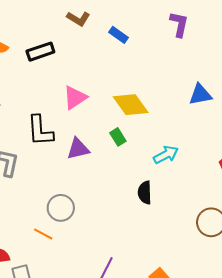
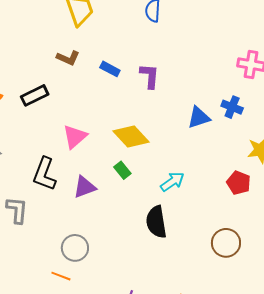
purple L-shape: (179, 24) -> (150, 76), moved
black L-shape: (40, 131) -> (44, 174), turned 32
black semicircle: (145, 193) -> (156, 222), size x1.4

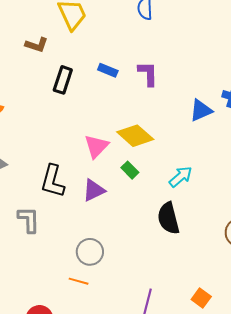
brown L-shape: (68, 58) -> (37, 45), moved
black rectangle: (35, 95) -> (63, 80), moved, turned -40
pink triangle: (75, 137) -> (96, 146), moved

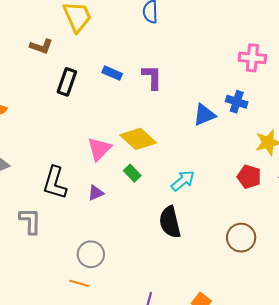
purple triangle: (94, 190) -> (96, 193), size x0.7

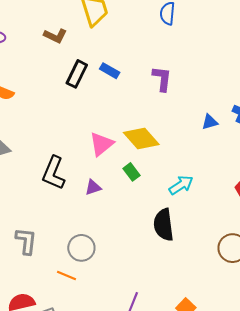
blue rectangle: (112, 73) -> (110, 71), moved
blue triangle: (204, 115) -> (210, 122), size x0.7
gray L-shape: (30, 221) -> (26, 241), moved

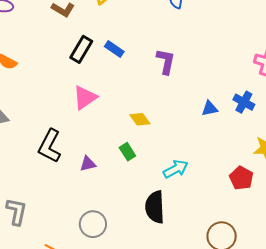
yellow diamond: (141, 139) -> (140, 119), size x0.6
pink triangle: (101, 144) -> (85, 98), moved
gray circle: (81, 248) -> (93, 224), moved

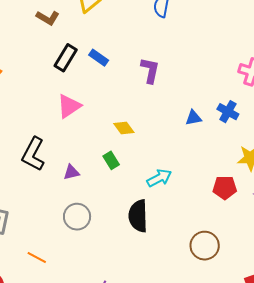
red pentagon: (241, 178) -> (225, 188), turned -30
gray circle: (93, 224) -> (77, 217), moved

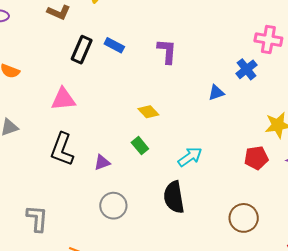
pink triangle: (69, 106) -> (63, 99), moved, turned 36
blue cross: (228, 112) -> (247, 69), moved, turned 30

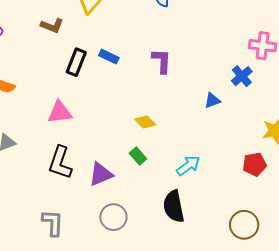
purple triangle: (102, 162) -> (101, 174), size x1.5
gray L-shape: (37, 218) -> (53, 223), moved

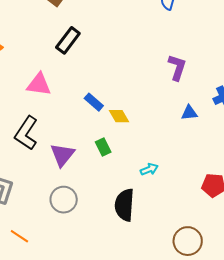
blue rectangle: (109, 57) -> (94, 102), moved
purple L-shape: (162, 61) -> (177, 67), moved
cyan arrow: (188, 166) -> (149, 169), size x0.7
purple triangle: (101, 174) -> (62, 155), turned -44

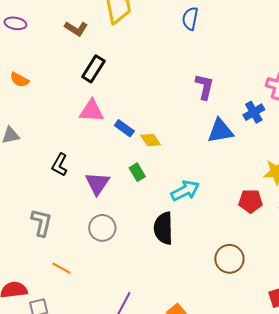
pink triangle: (39, 84) -> (91, 111), moved
blue triangle: (189, 113) -> (220, 131), size x1.6
black L-shape: (26, 133) -> (60, 165), size x0.7
cyan arrow: (149, 169) -> (185, 191), size x1.6

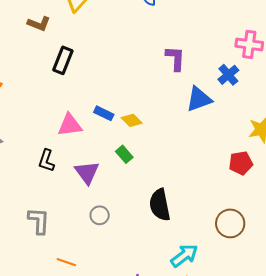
pink triangle: (91, 111) -> (70, 125), moved
cyan arrow: (185, 191) -> (184, 256), moved
gray circle: (102, 228) -> (100, 215), size x0.7

